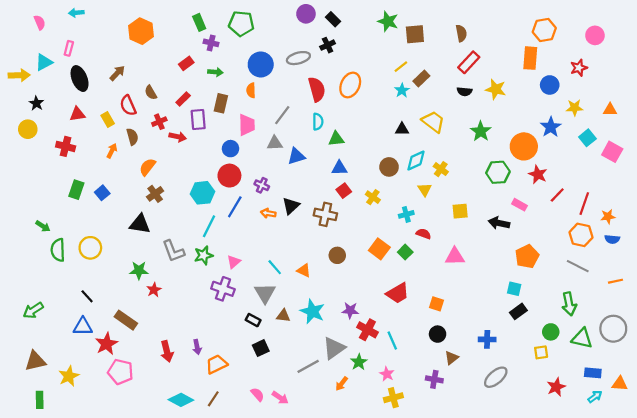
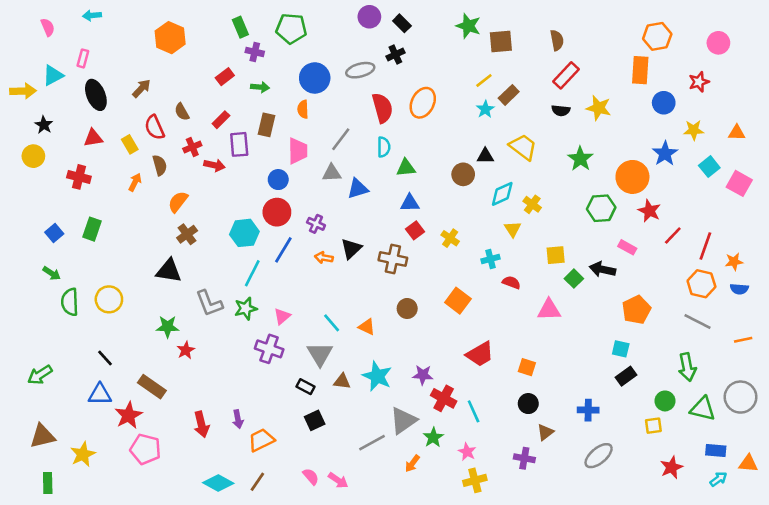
brown circle: (389, 167) -> (463, 174), moved
blue square: (102, 193) -> (54, 233), moved
green square: (405, 252) -> (574, 279), moved

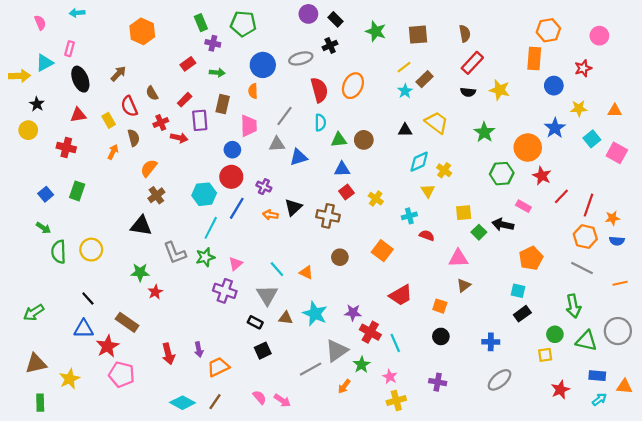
green star: (468, 26) -> (376, 31), moved
brown circle: (463, 174) -> (364, 140), moved
brown triangle: (545, 432) -> (464, 285), moved

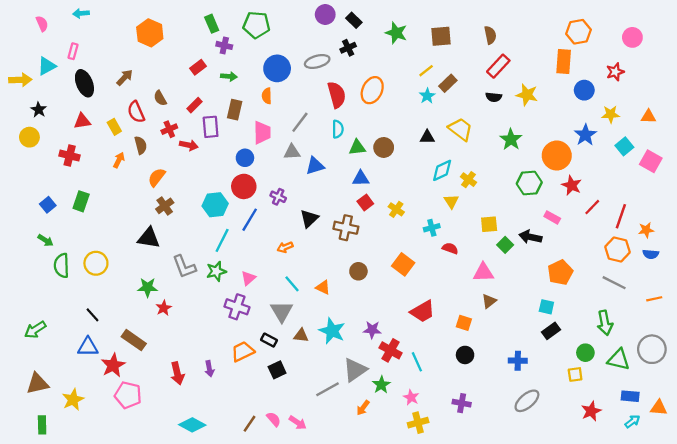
orange arrow: (270, 215) -> (285, 247), moved, turned -32
orange trapezoid: (218, 367) -> (243, 352), moved
brown line: (215, 402) -> (250, 424), moved

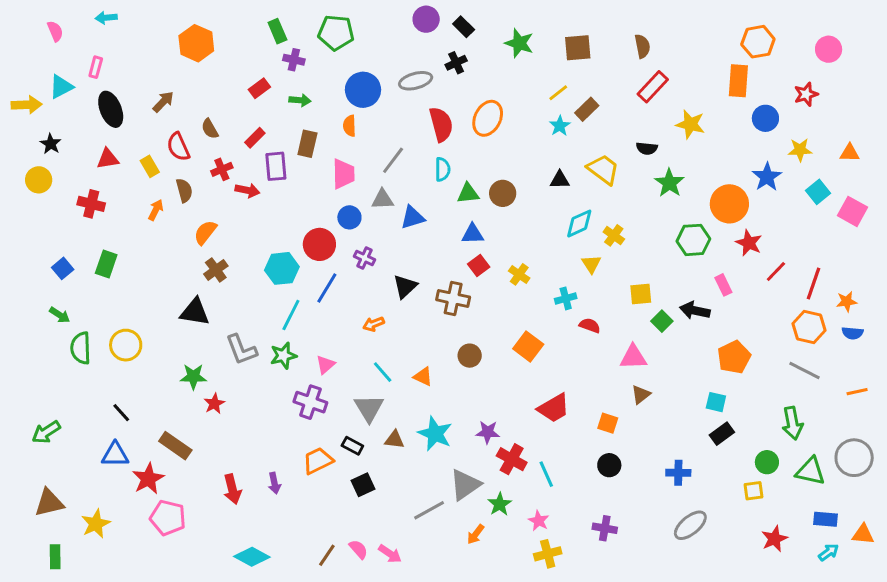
black semicircle: (494, 97) -> (647, 148), moved
blue circle: (245, 158) -> (349, 217), moved
pink rectangle: (552, 217) -> (723, 285), turned 35

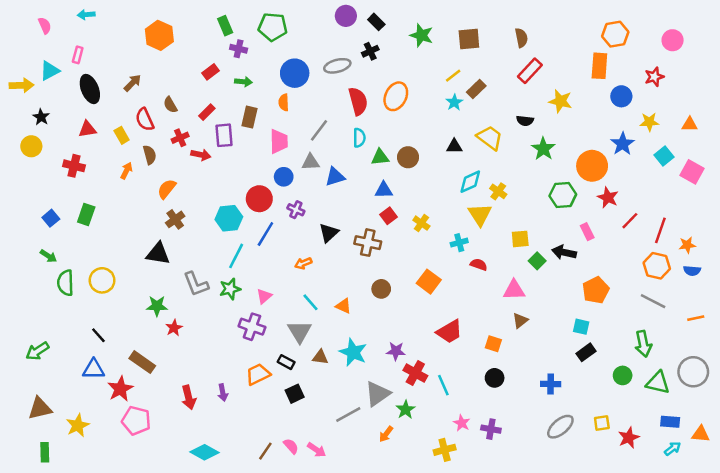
yellow triangle: (591, 264) -> (480, 215), size x1.5
yellow square: (753, 491) -> (602, 423), moved
pink star: (539, 521) -> (462, 423), moved

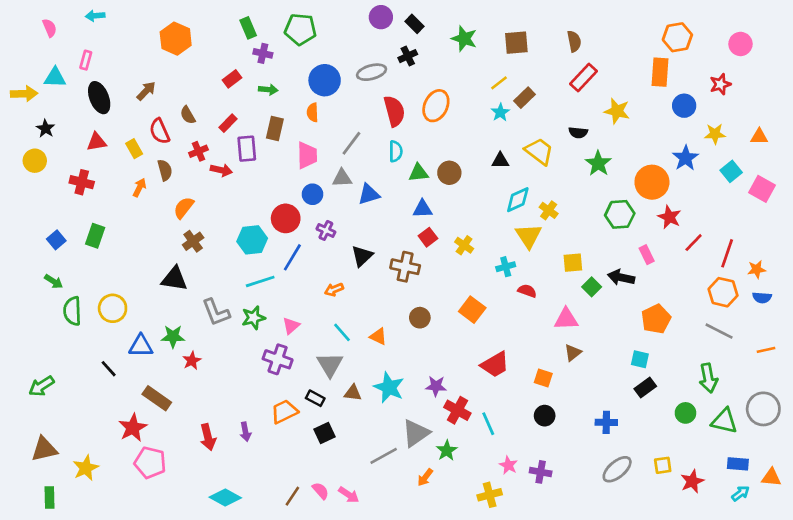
cyan triangle: (50, 71) -> (55, 78), turned 30
cyan line: (236, 256) -> (260, 281), turned 45
blue triangle: (94, 369) -> (141, 346), moved

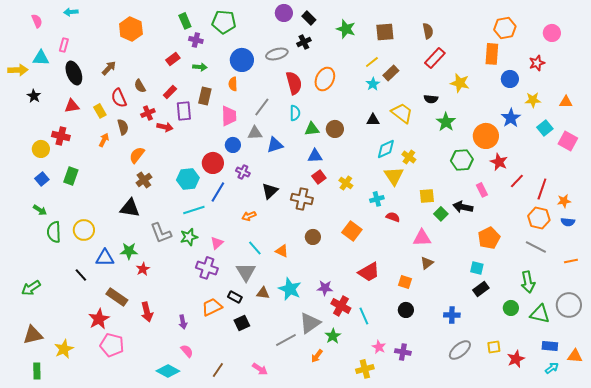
yellow circle: (35, 161) -> (41, 149), moved
red arrow: (208, 437) -> (147, 312), moved
pink semicircle: (321, 491) -> (187, 351), moved

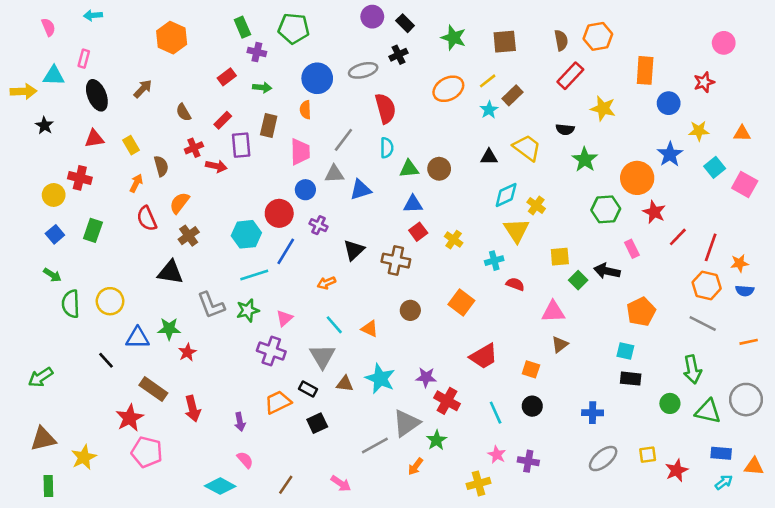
orange hexagon: (505, 28) -> (598, 36), moved
orange ellipse: (325, 79) -> (448, 89), moved, turned 35
red semicircle: (119, 98) -> (147, 219), moved
black rectangle: (481, 289) -> (631, 379), turned 42
cyan line: (364, 316) -> (496, 413), moved

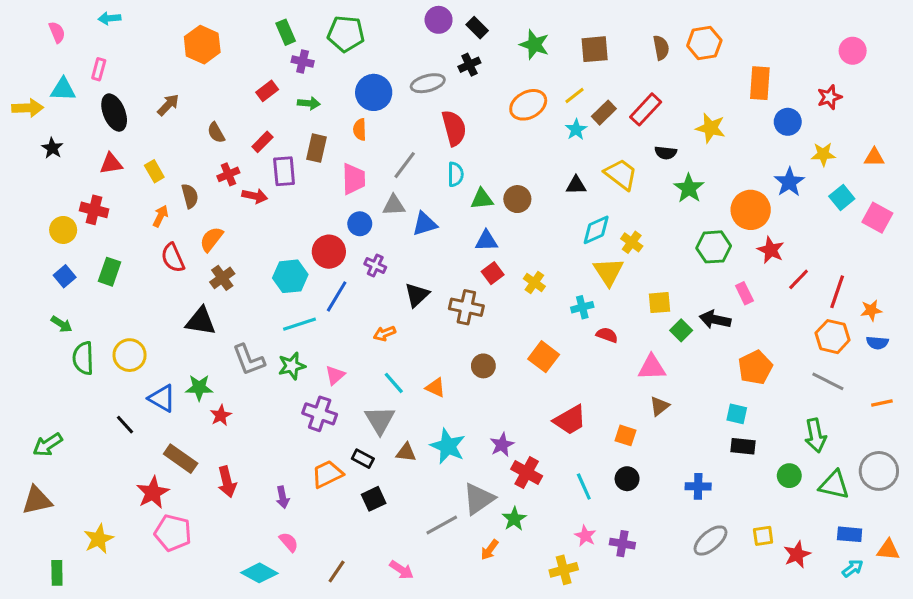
red rectangle: (570, 76) -> (646, 109), moved
blue triangle: (138, 338) -> (162, 398), turned 30
purple star: (426, 377) -> (502, 445), turned -30
brown triangle: (43, 439) -> (37, 500), moved

